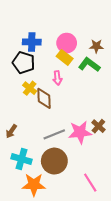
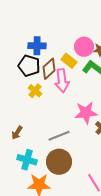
pink circle: (67, 43) -> (84, 47), moved
pink arrow: (57, 78) -> (62, 81), size x1.6
brown diamond: (44, 98) -> (49, 69), moved, turned 50
pink star: (80, 132) -> (86, 113), moved

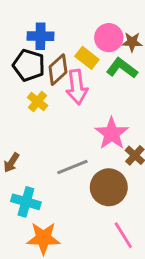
pink star: (86, 113) -> (112, 134), turned -30
brown circle: (59, 162) -> (109, 187), moved

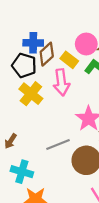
brown diamond: (58, 70) -> (47, 54), moved
yellow cross: (38, 102) -> (31, 94), size x1.5

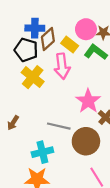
gray line: (58, 145) -> (59, 126), turned 35
cyan cross: (22, 172) -> (42, 152), moved, turned -30

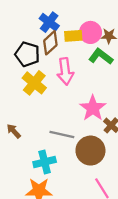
blue cross: (35, 28) -> (49, 22), moved, turned 36
yellow rectangle: (70, 44) -> (73, 36), moved, turned -42
brown arrow: (13, 123) -> (14, 131), turned 104

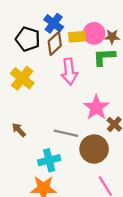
black pentagon: (27, 54) -> (28, 39), moved
green L-shape: (101, 57) -> (104, 57), turned -40
yellow cross: (34, 83) -> (22, 78), moved

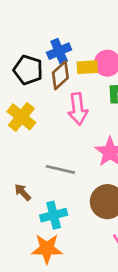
blue cross: (54, 23) -> (59, 51), turned 30
brown arrow: (19, 130) -> (23, 192), moved
gray line: (66, 133) -> (60, 169), moved

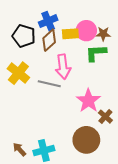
gray line: (60, 169) -> (49, 84), moved
brown arrow: (23, 192) -> (19, 149), moved

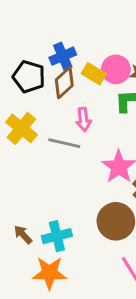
yellow rectangle: (70, 34) -> (94, 74), turned 35
pink arrow: (63, 67) -> (83, 120), size x0.7

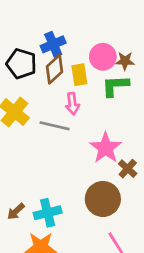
yellow rectangle: (94, 74) -> (79, 75), moved, turned 50
brown arrow: (23, 235) -> (16, 211), turned -90

